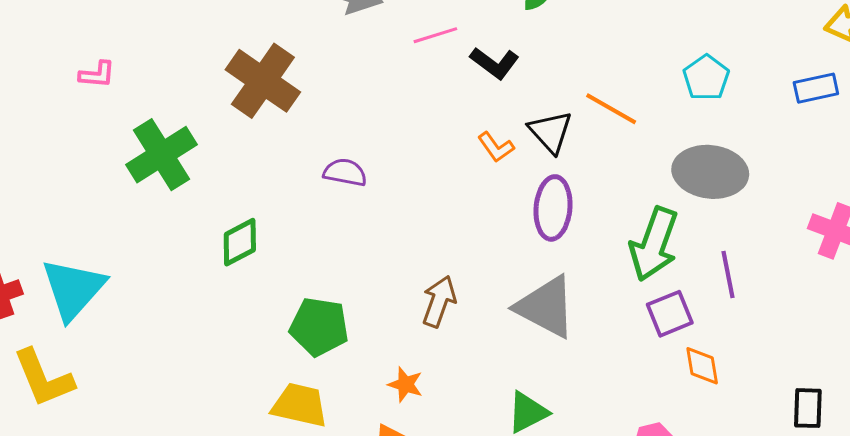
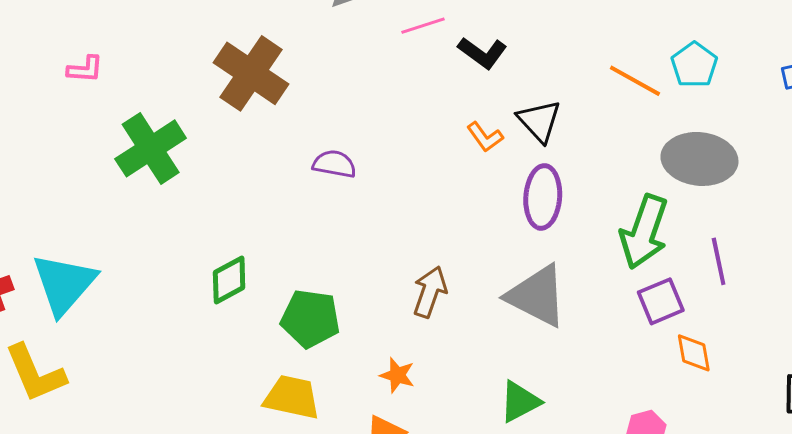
orange line: (611, 109) -> (635, 81), moved
green diamond: (240, 242) -> (229, 280), moved

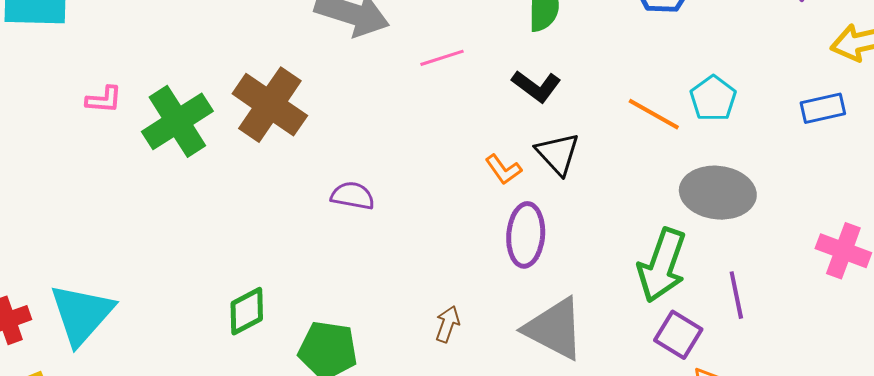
black L-shape: (482, 53) -> (536, 86), moved
green cross: (151, 148) -> (177, 121), moved
purple ellipse: (543, 197) -> (526, 235), moved
brown arrow: (430, 292) -> (447, 324), size x0.7
purple square: (661, 301) -> (678, 335), turned -36

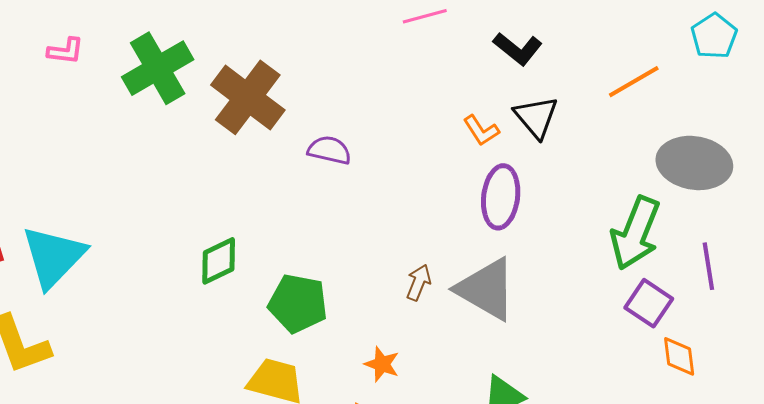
cyan pentagon: (713, 98) -> (714, 36), moved
pink L-shape: (104, 100) -> (66, 51), moved
brown cross: (270, 105) -> (248, 97), moved
orange line: (654, 114) -> (634, 82), turned -62
gray triangle: (554, 329) -> (486, 289), moved

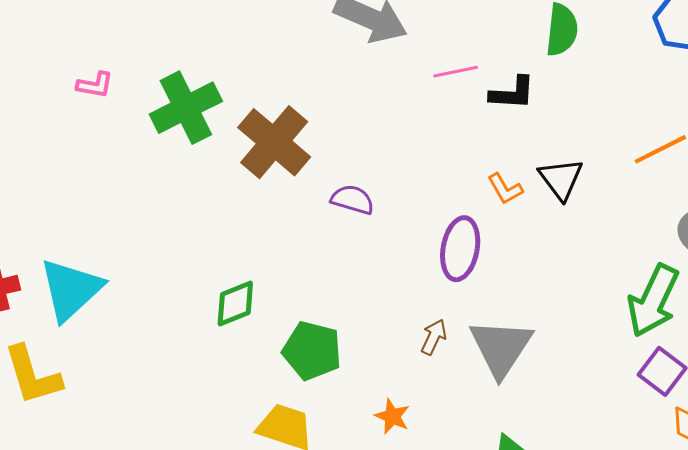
black L-shape: (518, 49) -> (512, 93), moved, turned -39
purple ellipse: (501, 197) -> (460, 249), moved
gray triangle: (486, 289) -> (501, 348), turned 30

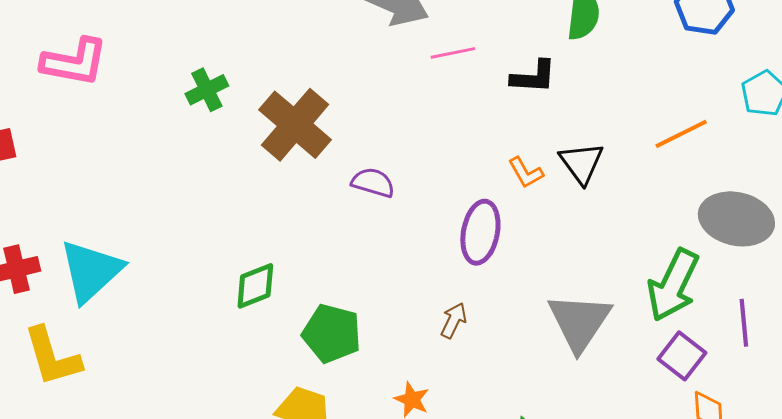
pink line: (456, 72) -> (453, 53), moved
pink L-shape: (95, 85) -> (74, 62), moved, size x1.8
green cross: (186, 108) -> (207, 90), size x0.6
gray triangle: (501, 348) -> (579, 322), moved

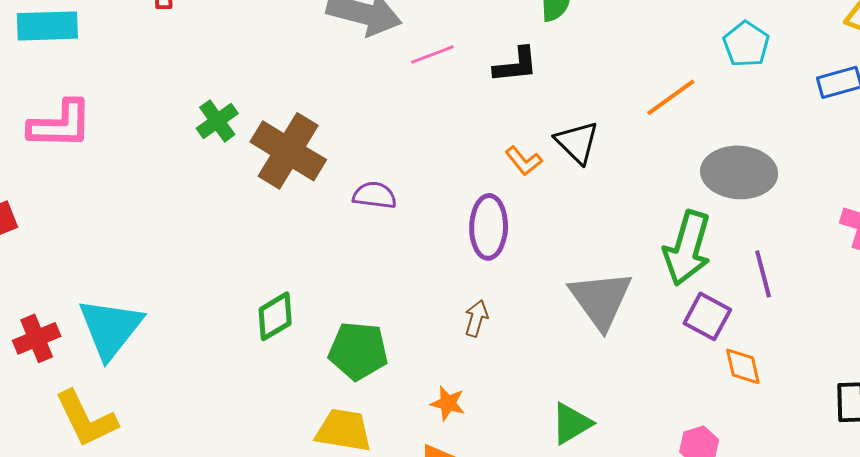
green cross: (207, 90) -> (217, 121), moved

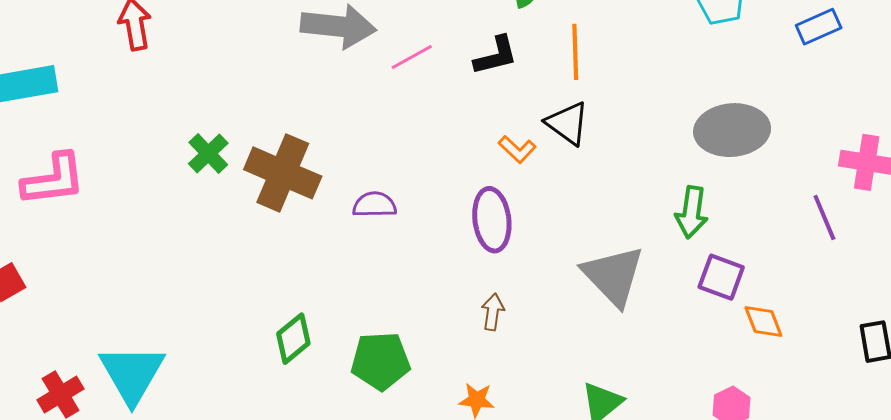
orange line: (671, 97) -> (575, 52), moved, turned -48
green arrow: (687, 248) -> (692, 212), size x0.7
purple line: (763, 274) -> (824, 217), moved

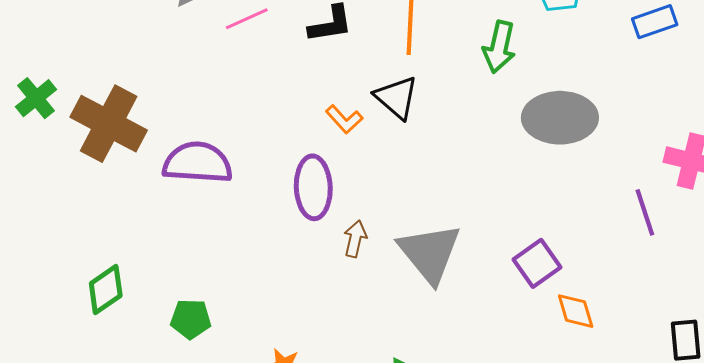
purple semicircle: (375, 205) -> (198, 163), size x1.6
green arrow: (692, 212) -> (499, 47), moved
purple square: (721, 277) -> (537, 263), turned 30
brown arrow: (493, 312) -> (355, 239), moved
green pentagon: (381, 361) -> (191, 319), size x0.7

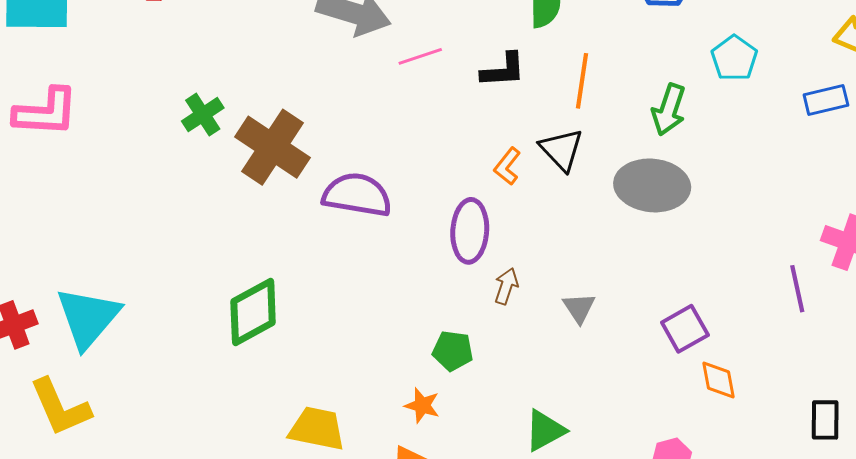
gray ellipse: (560, 118) -> (652, 185), moved
orange L-shape: (344, 119) -> (507, 166), turned 75
gray triangle: (430, 253) -> (579, 308), size x0.5
green diamond: (106, 290) -> (253, 312), size x1.4
green pentagon: (191, 319) -> (453, 351), moved

